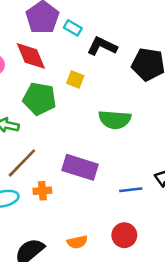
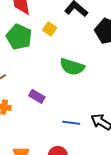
purple rectangle: (80, 167) -> (37, 96), size x0.6

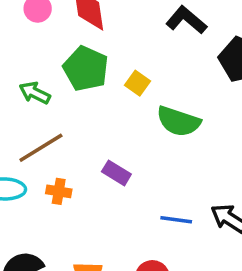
yellow square: (50, 29) -> (137, 83), moved

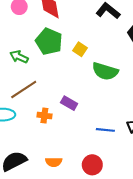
orange cross: (59, 191) -> (44, 116), moved

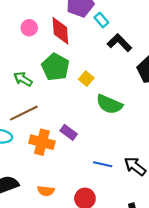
orange cross: (44, 116) -> (42, 142), size x1.6

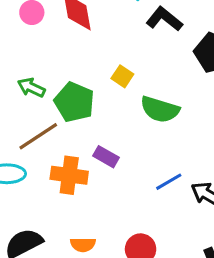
green pentagon: (55, 67) -> (74, 102), moved
blue line: (103, 164) -> (169, 182), moved, turned -36

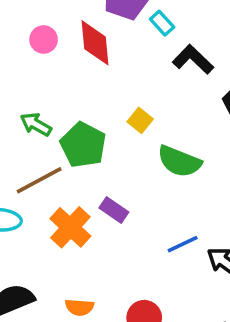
orange cross: (69, 175) -> (70, 227), turned 30

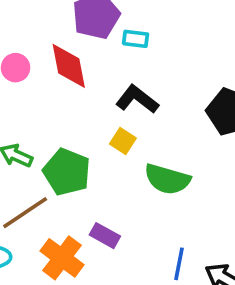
cyan rectangle: (162, 23) -> (136, 39), turned -35
black L-shape: (193, 59) -> (137, 99), moved
blue line: (183, 244) -> (179, 264), turned -48

